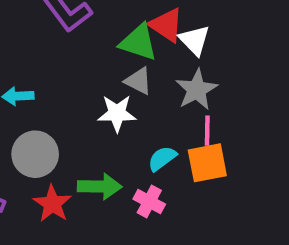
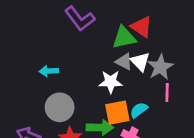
white triangle: (194, 40) -> (140, 62), moved
green triangle: (138, 42) -> (124, 37), turned -30
orange square: (207, 163) -> (117, 113), moved

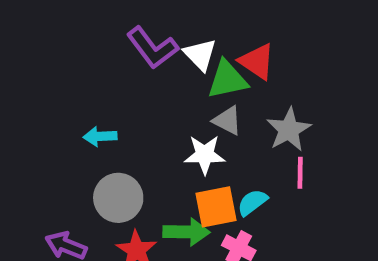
white triangle: (140, 62) -> (200, 55), moved

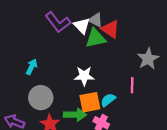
gray triangle: (227, 121) -> (96, 20), moved
gray star: (289, 130) -> (148, 59), moved
cyan arrow: (100, 136) -> (32, 67), turned 119

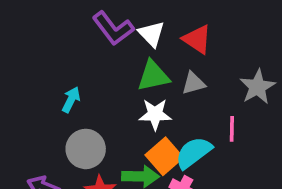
gray triangle: (96, 20) -> (194, 83), moved, turned -42
green triangle: (96, 38) -> (153, 76), moved
cyan semicircle: (108, 100) -> (194, 153), size x1.5
orange square: (90, 102) -> (164, 156), turned -30

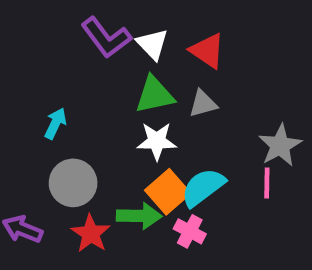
gray star: (257, 87) -> (280, 145), moved
pink line: (232, 129) -> (267, 183), moved

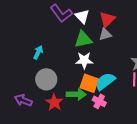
red triangle: (207, 51) -> (107, 19), turned 42
gray triangle: (203, 104) -> (105, 34), moved
orange square: (168, 192) -> (89, 83), turned -30

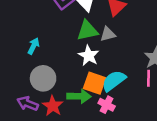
gray triangle: (105, 34) -> (108, 34), moved
white star: (84, 60) -> (89, 56), turned 30
purple arrow: (23, 100) -> (27, 104), moved

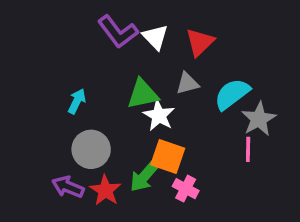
green triangle: (87, 30) -> (143, 94), moved
cyan semicircle: (114, 81) -> (232, 94), moved
green arrow: (79, 96) -> (145, 176), turned 130

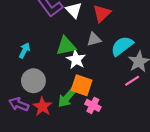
pink line: (248, 149) -> (132, 81), turned 56

